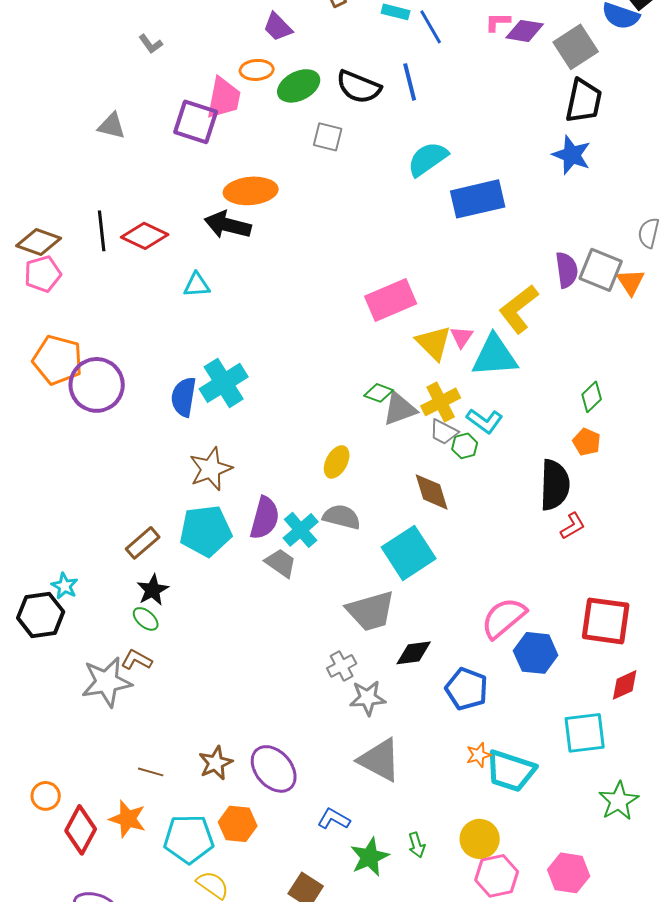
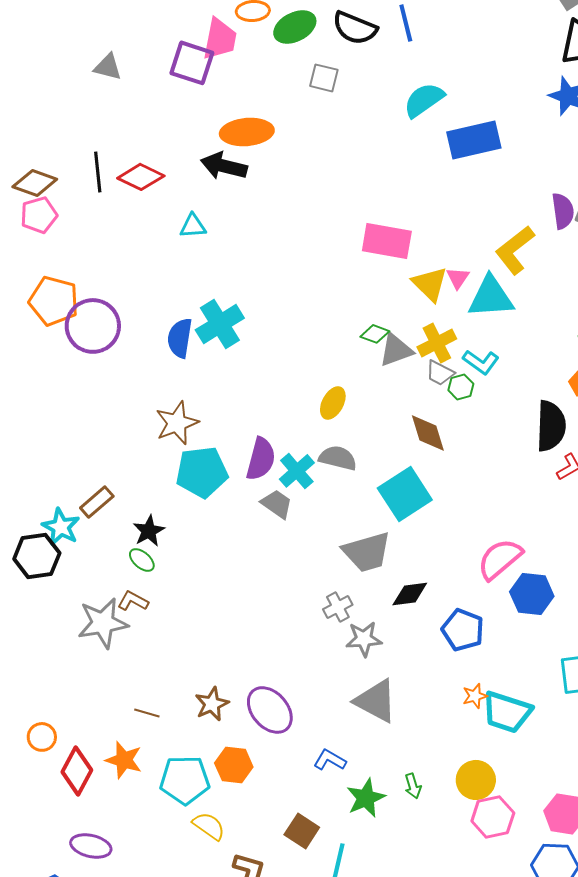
pink rectangle: (391, 300) -> (387, 241), turned 33
brown star: (211, 469) -> (177, 423), moved
brown rectangle: (143, 543) -> (97, 502), moved
cyan star: (65, 586) -> (61, 527), size x1.4

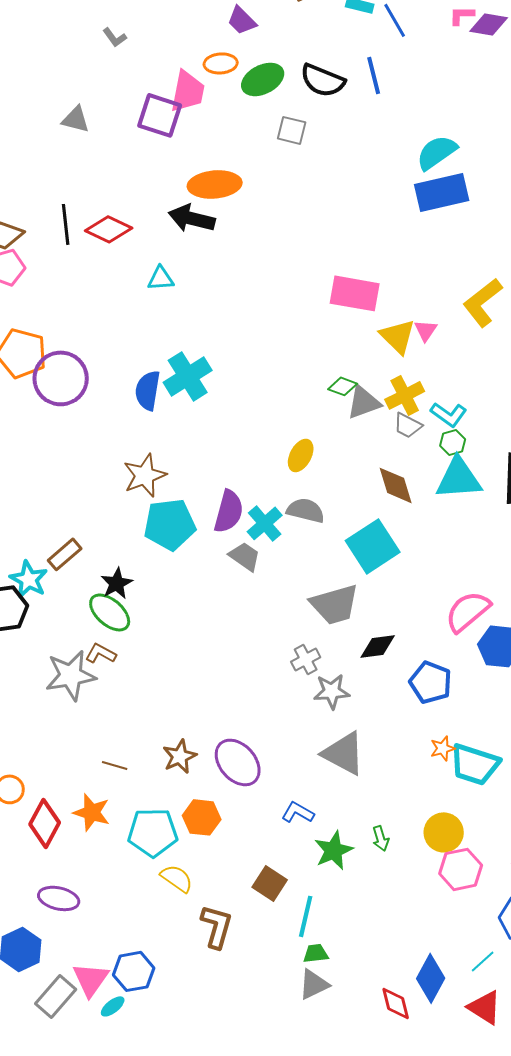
cyan semicircle: (424, 100) -> (437, 152), moved
cyan triangle: (491, 297) -> (459, 478), moved
green hexagon: (461, 387) -> (453, 442), moved
green ellipse: (142, 560) -> (110, 612), size x1.6

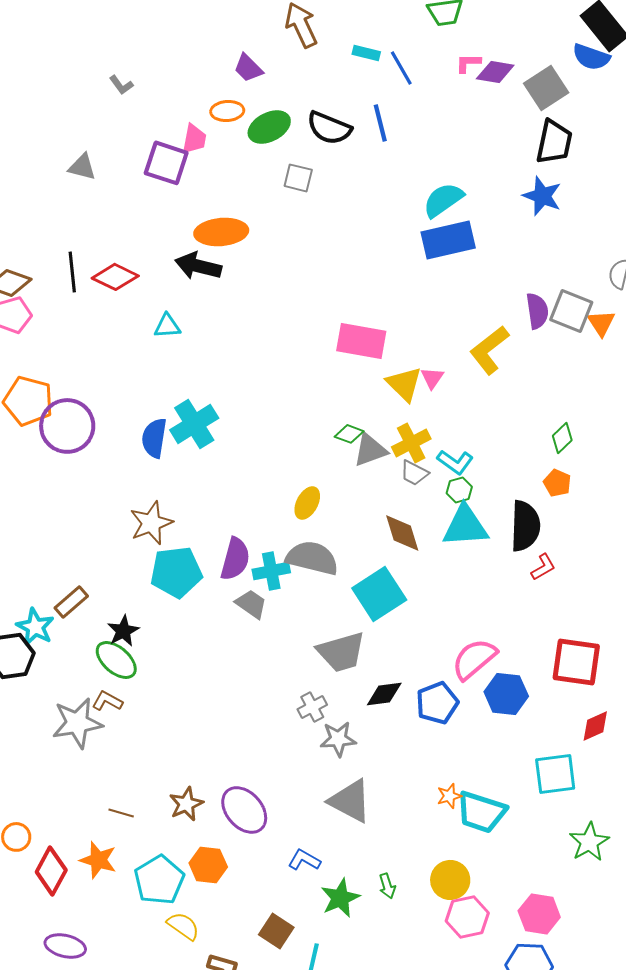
pink trapezoid: (188, 91) -> (194, 139), size x0.7
gray semicircle: (306, 510) -> (312, 558), size x1.4
cyan cross: (265, 523) -> (271, 571), turned 30
blue pentagon: (431, 682) -> (437, 703), moved, turned 30
cyan pentagon: (153, 832) -> (159, 880), turned -30

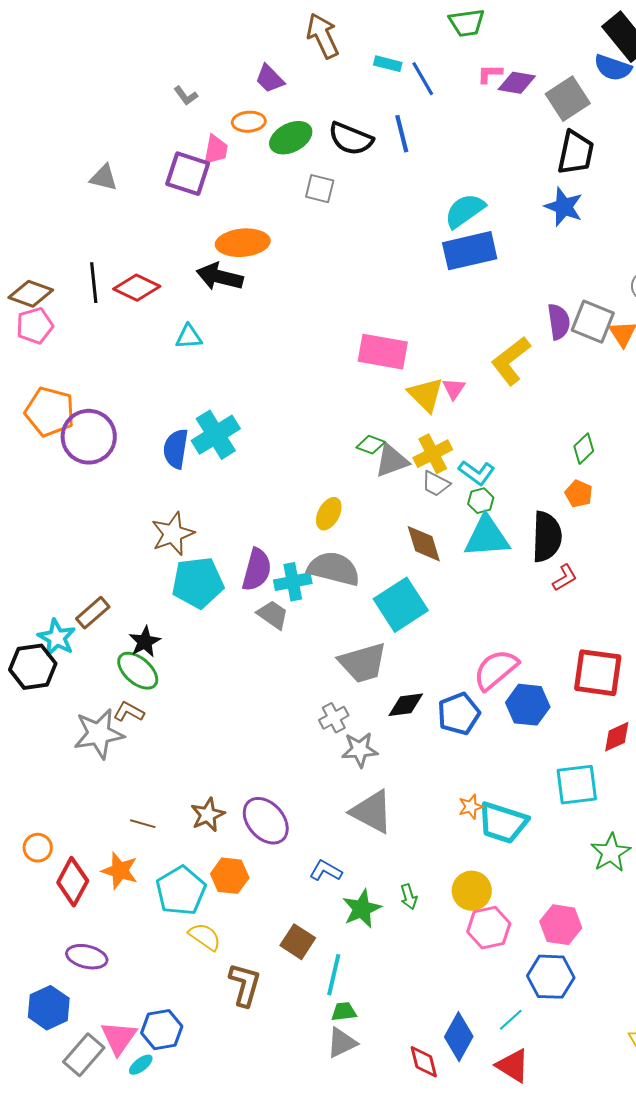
gray L-shape: (121, 85) -> (186, 96), moved

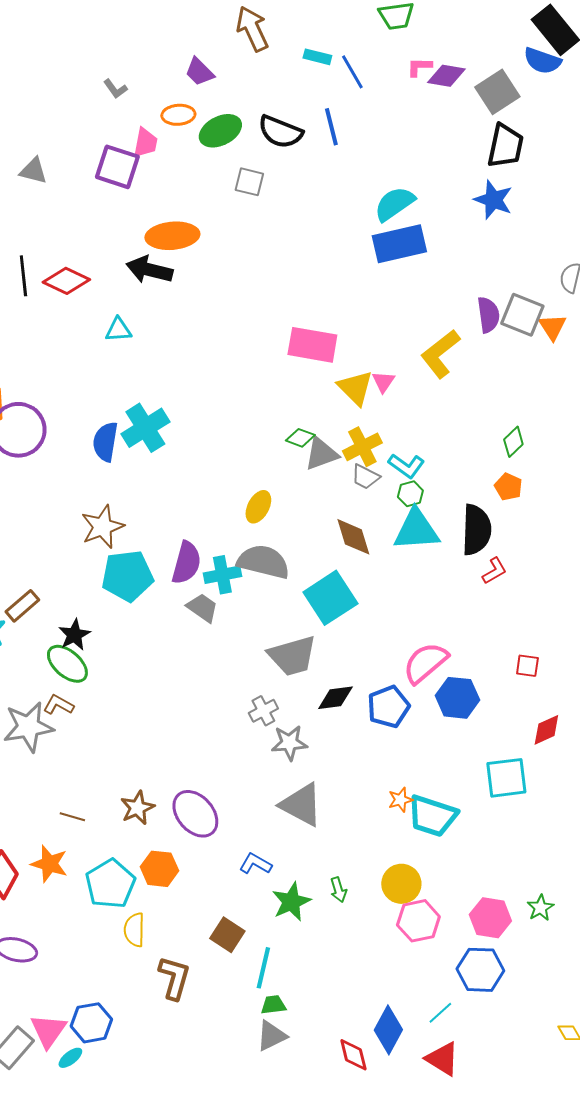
red square: (598, 673) -> (527, 666), size x0.5
green star: (611, 853) -> (540, 908), moved, size x0.7
yellow semicircle: (205, 937) -> (134, 930), turned -124

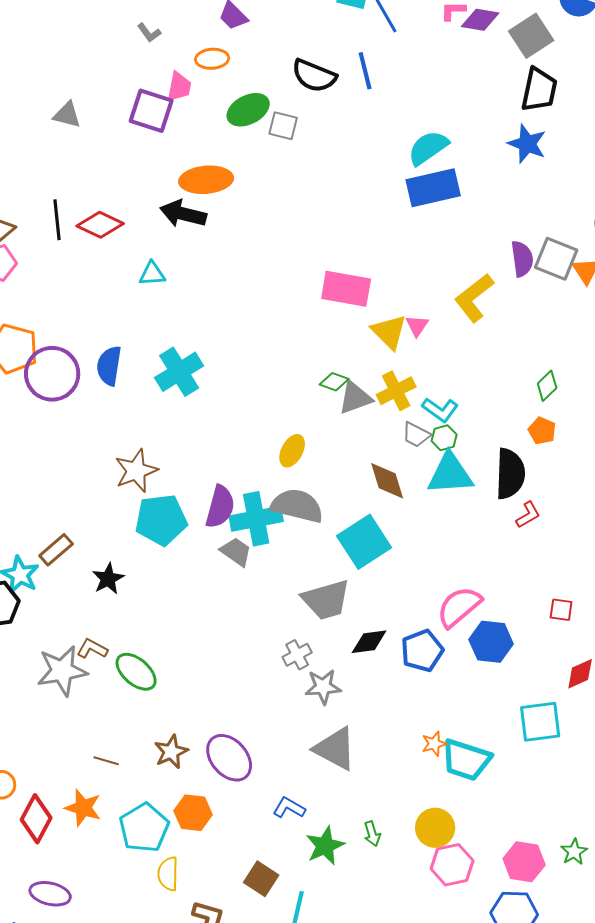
green ellipse: (220, 131) -> (248, 110), moved
blue semicircle: (105, 442) -> (109, 366), moved
gray trapezoid: (365, 477) -> (416, 435), moved
cyan cross: (222, 575) -> (256, 519), size x1.4
green ellipse: (67, 664) -> (136, 672), moved

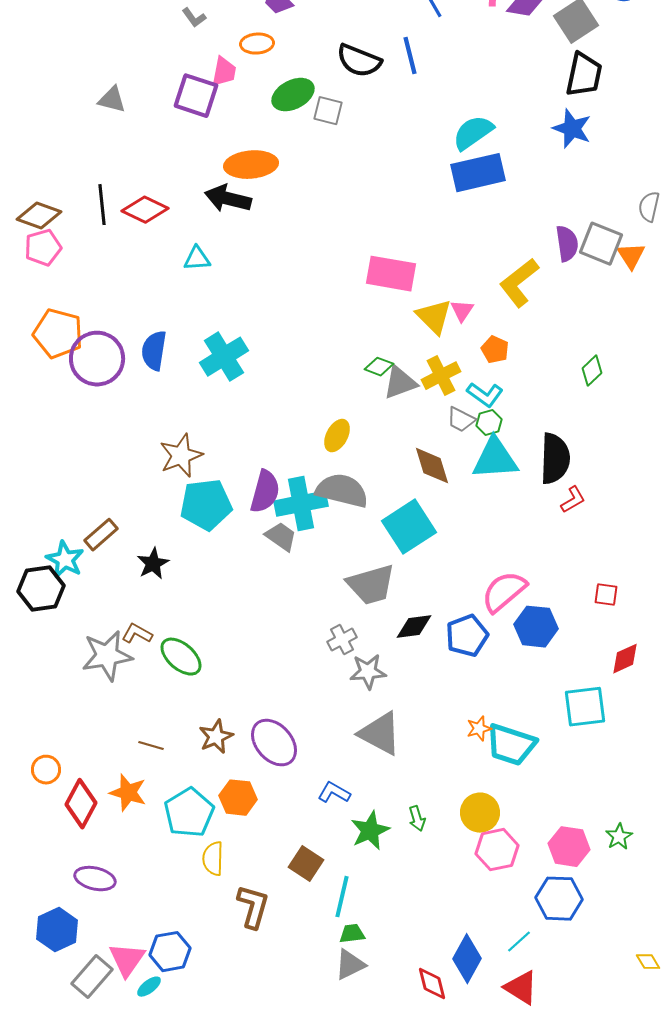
orange pentagon: (542, 431) -> (495, 350), moved

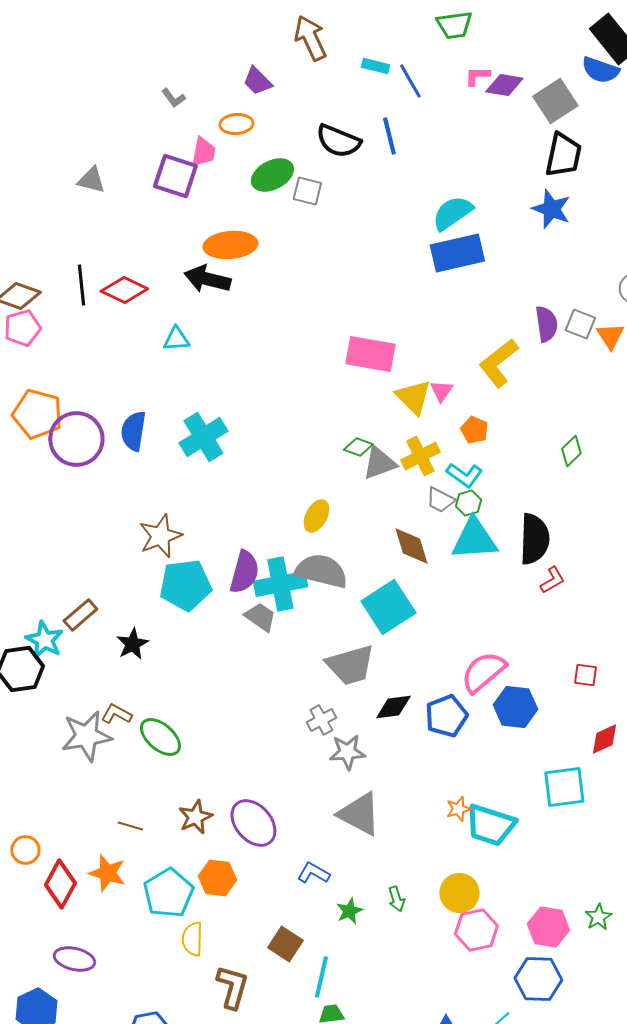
gray square: (601, 244) -> (580, 324), size x0.7
green star: (370, 831) -> (349, 911), size x0.7

